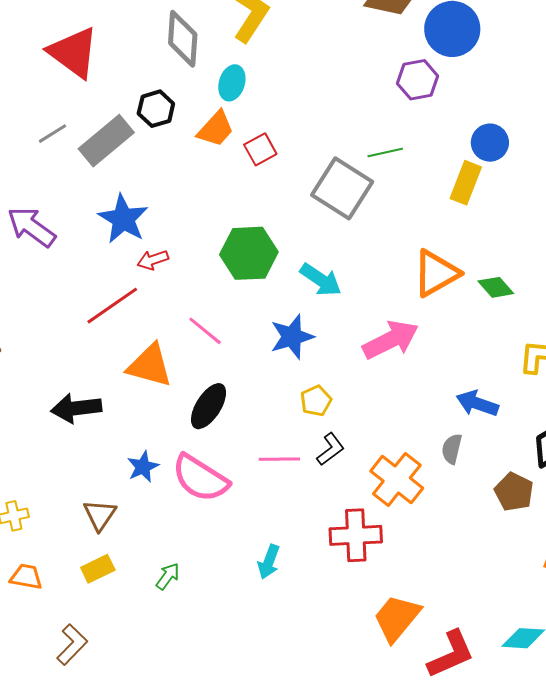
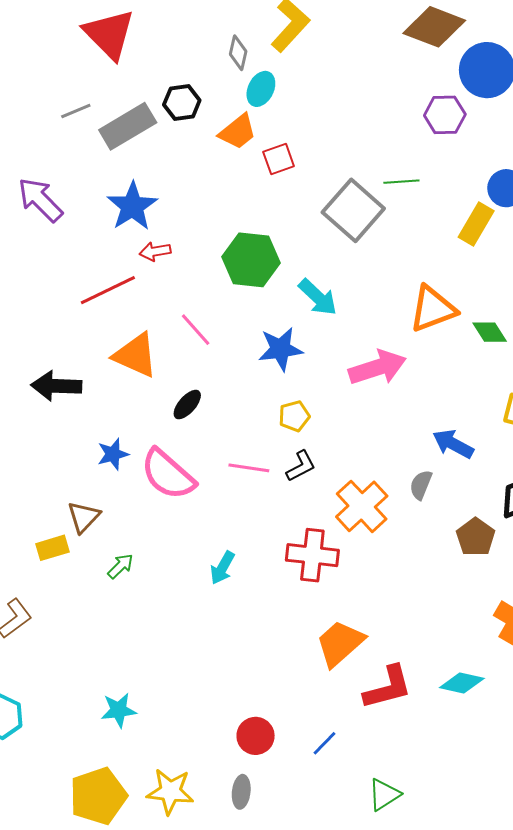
gray diamond: (183, 39) -> (238, 53), moved, size x0.6
black ellipse: (209, 406) -> (187, 405), size x0.7
brown triangle: (100, 515) -> (84, 517), moved

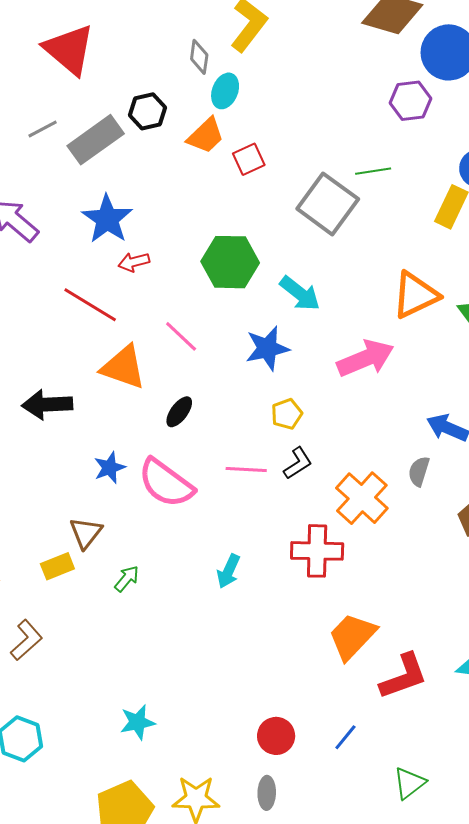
red line: (108, 290) -> (90, 305), turned 62

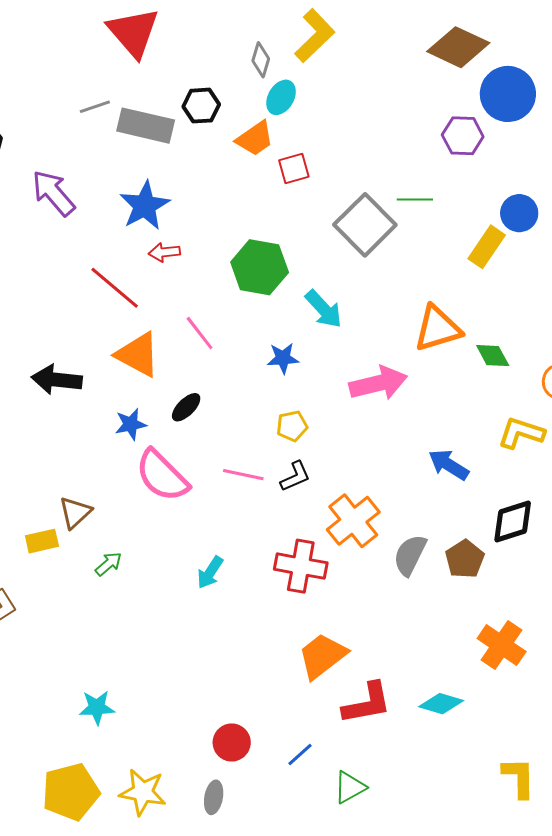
gray rectangle: (96, 140) -> (146, 126), turned 40
blue star: (267, 348) -> (283, 358), size x0.7
blue star: (110, 468) -> (131, 424), moved
gray semicircle: (419, 471) -> (410, 555), moved, size x1.4
green triangle: (409, 783) -> (350, 787), moved

